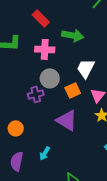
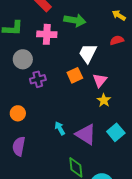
gray circle: (50, 78) -> (23, 59), moved
purple triangle: (67, 120) -> (86, 134), moved
cyan arrow: (45, 153) -> (60, 128), moved, turned 120

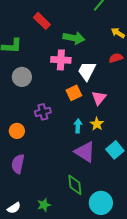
pink cross: (47, 34) -> (61, 60), moved
purple cross: (38, 79) -> (43, 112), moved
yellow star: (104, 100) -> (97, 124), moved
cyan arrow: (60, 128) -> (78, 126), moved, turned 32

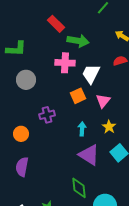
red rectangle: (42, 21) -> (56, 24), moved
yellow star: (97, 124) -> (109, 127), moved

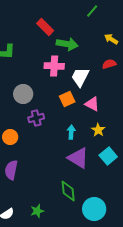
gray circle: (26, 80) -> (23, 94), moved
pink triangle: (103, 101) -> (92, 104), turned -42

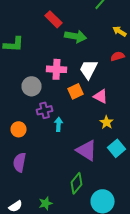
pink cross: (54, 66) -> (57, 69), moved
cyan arrow: (71, 132) -> (59, 124), moved
green diamond: (68, 191) -> (77, 183), turned 45

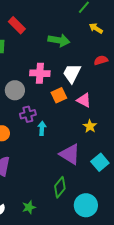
red rectangle: (54, 19) -> (17, 25), moved
yellow arrow: (120, 31) -> (96, 28), moved
cyan square: (117, 148) -> (100, 162), moved

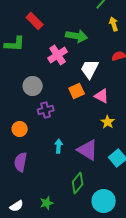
yellow arrow: (96, 28) -> (114, 24), turned 40
pink cross: (40, 73) -> (58, 55), moved, turned -36
cyan arrow: (42, 128) -> (59, 146), moved

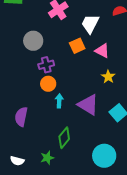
orange circle: (20, 129) -> (48, 84), moved
green diamond: (78, 183) -> (64, 138), moved
white semicircle: (17, 206) -> (17, 161), turned 48

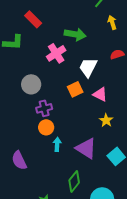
purple semicircle: (21, 117) -> (19, 160), turned -36
green diamond: (64, 138) -> (74, 181), moved

